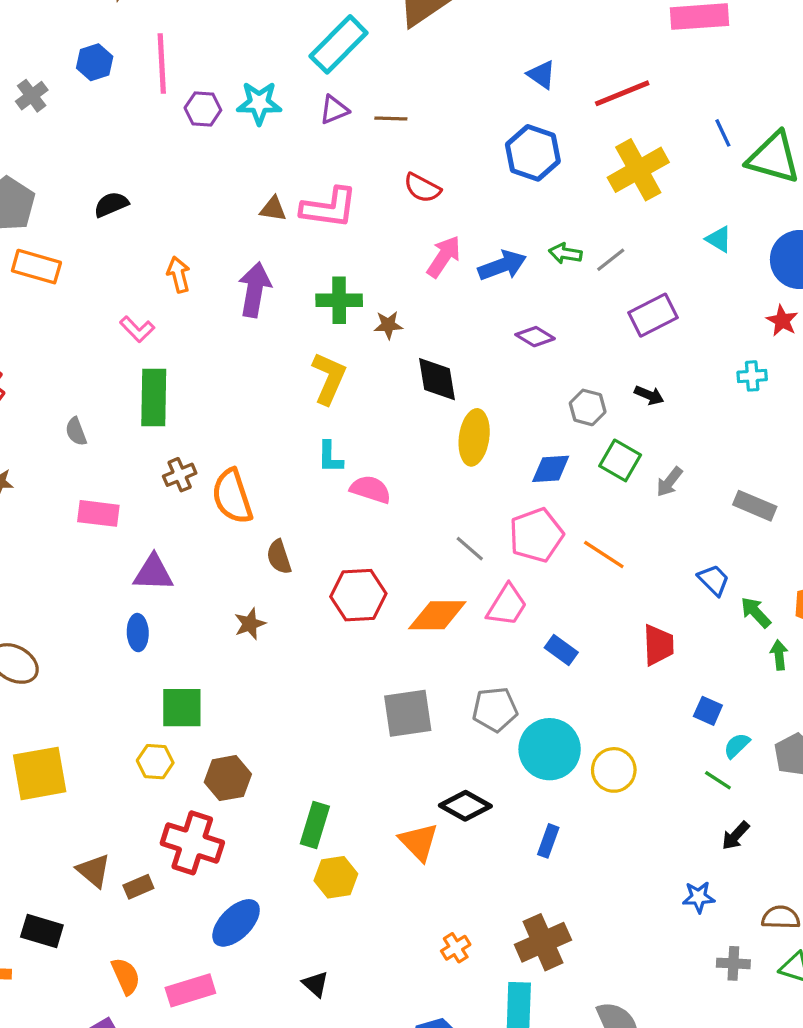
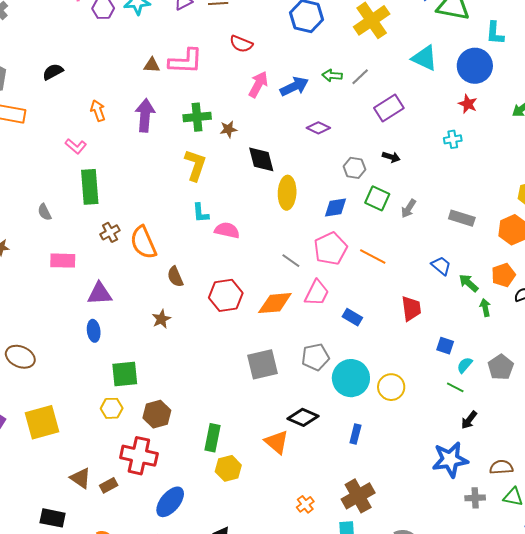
cyan triangle: (719, 239) -> (425, 58), size x1.6
blue star: (699, 897) -> (450, 460), size x1.8

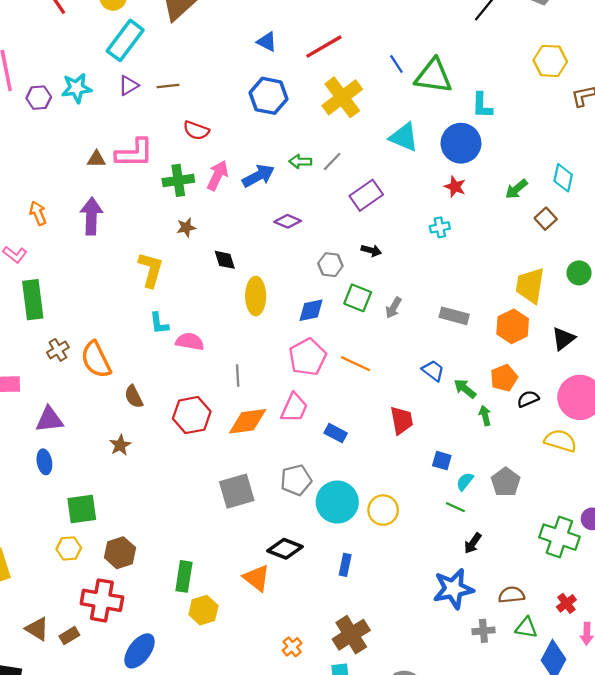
green cross: (197, 117) -> (178, 180), moved
black diamond: (261, 159) -> (225, 260), size x0.7
gray line: (291, 261) -> (238, 376), moved, turned 54

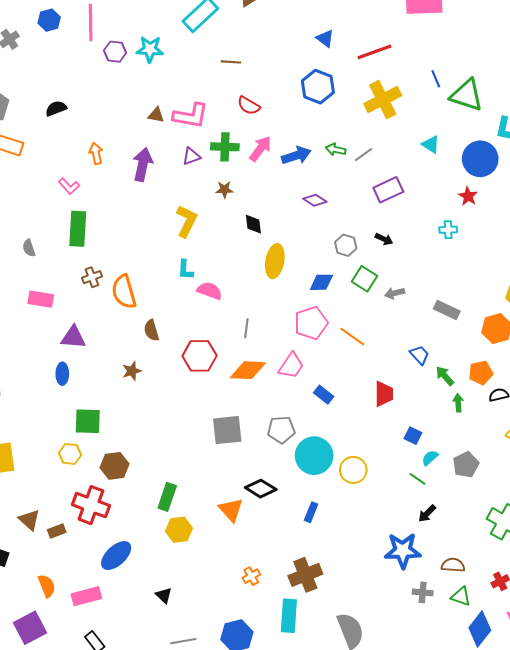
purple triangle: (128, 85) -> (191, 156), moved
cyan triangle: (404, 137) -> (431, 144), size x0.7
gray arrow: (393, 308) -> (395, 293), turned 36

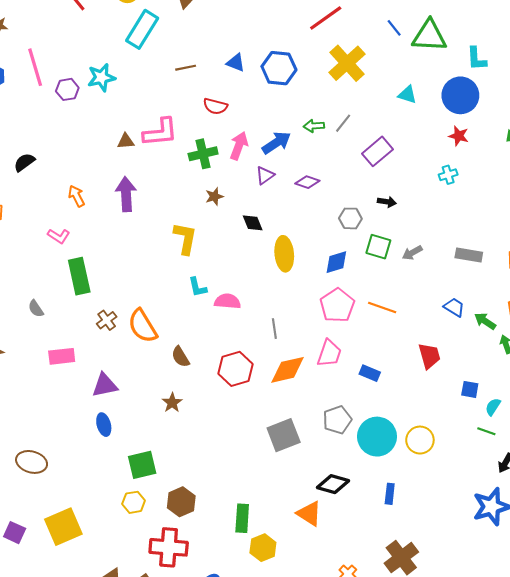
blue triangle: (325, 38) -> (236, 63), moved
purple triangle: (191, 156) -> (265, 175), moved

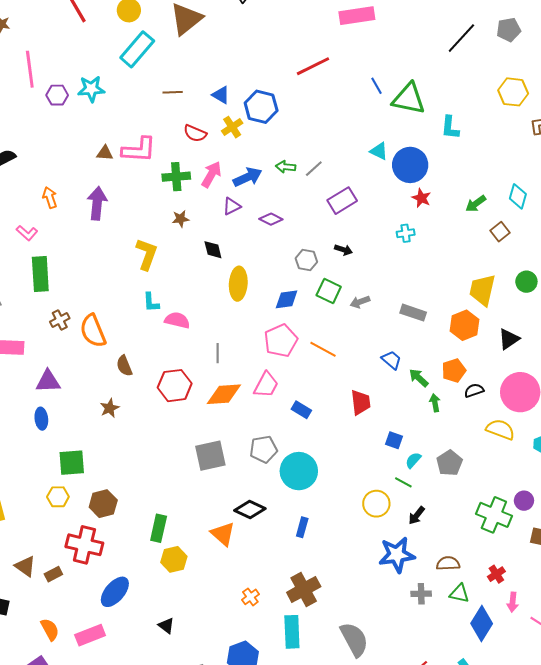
yellow cross: (347, 63) -> (232, 127), moved, size x0.6
blue circle: (460, 95) -> (410, 165), moved
yellow circle: (420, 440) -> (376, 504), moved

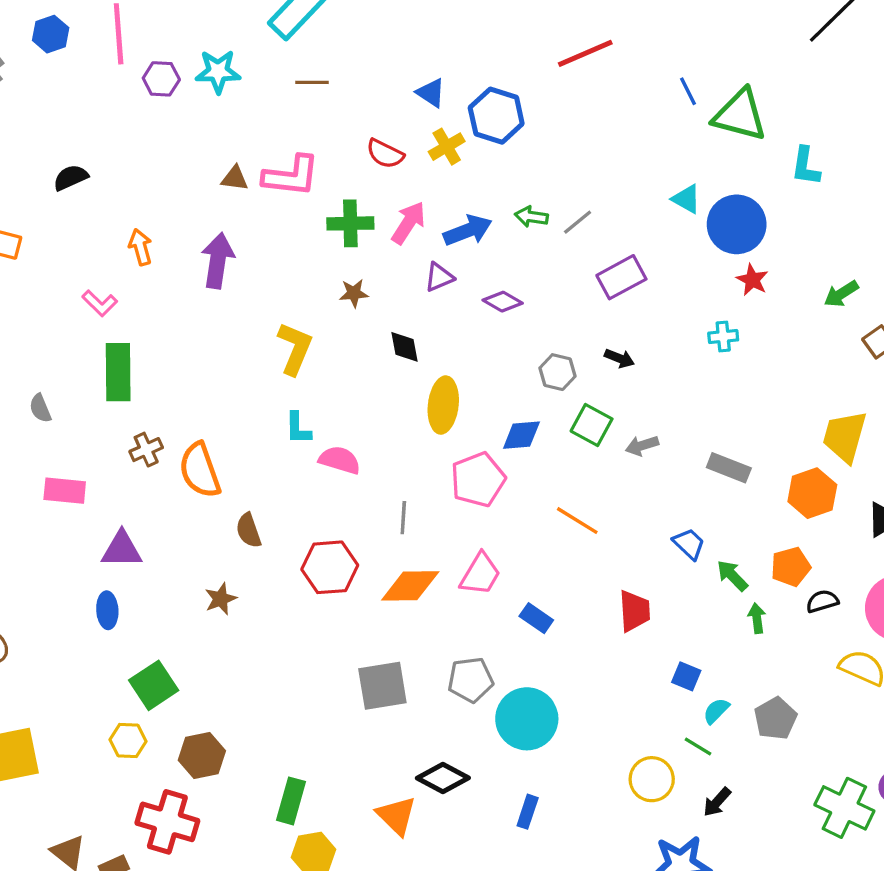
brown line: (173, 92) -> (312, 82), moved
pink pentagon: (281, 341) -> (478, 480), moved
green square: (72, 463) -> (154, 685), turned -32

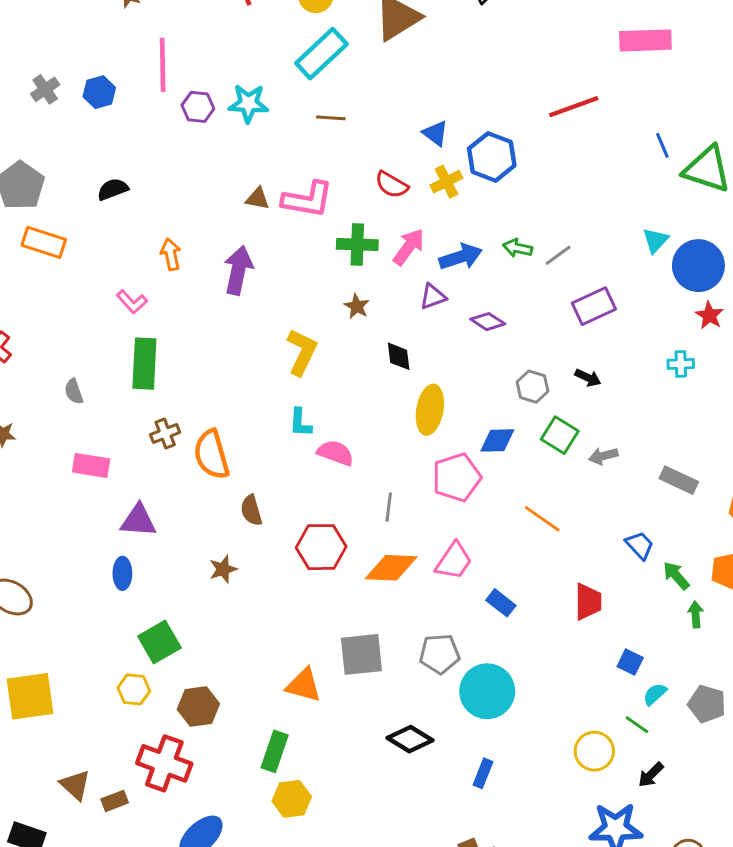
blue hexagon: (51, 34) -> (99, 92), moved
cyan triangle: (686, 199) -> (655, 240), turned 40
brown star: (354, 293) -> (357, 306), turned 30
gray pentagon: (775, 719) -> (707, 704), turned -30
orange triangle: (396, 816) -> (304, 685), moved, turned -33

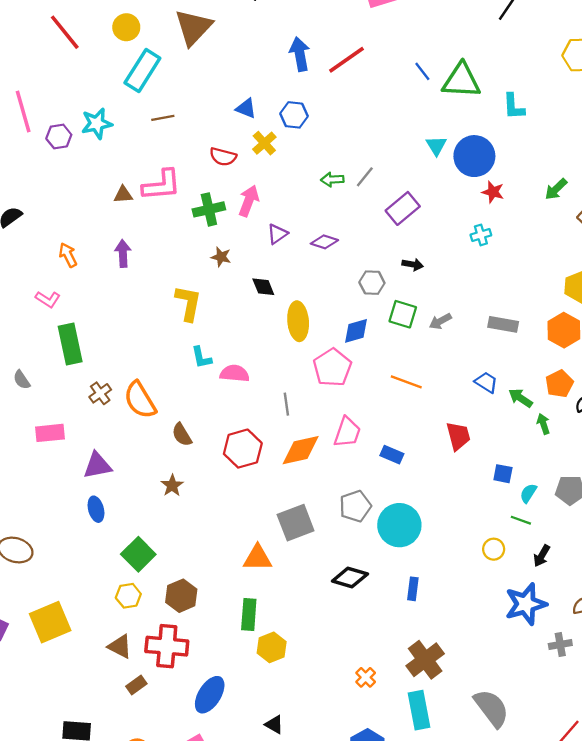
blue hexagon: (492, 157) -> (294, 115), size x0.7
blue arrow: (461, 257) -> (300, 54), moved, turned -68
purple arrow: (238, 270) -> (123, 253), size x0.7
yellow circle: (594, 751) -> (494, 549), size x0.7
brown triangle: (75, 785) -> (120, 646), moved

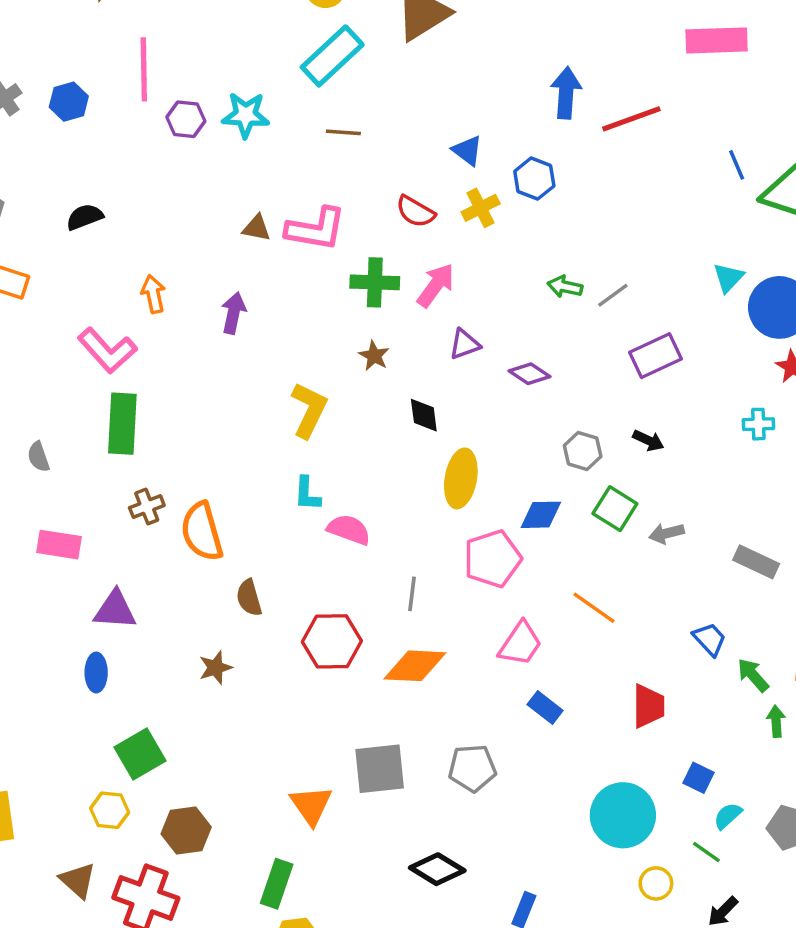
pink L-shape: (48, 299) -> (107, 350), size x1.6
pink trapezoid: (347, 432) -> (520, 644), moved
cyan circle: (399, 525) -> (623, 815), moved
orange triangle: (258, 558) -> (311, 805), turned 40

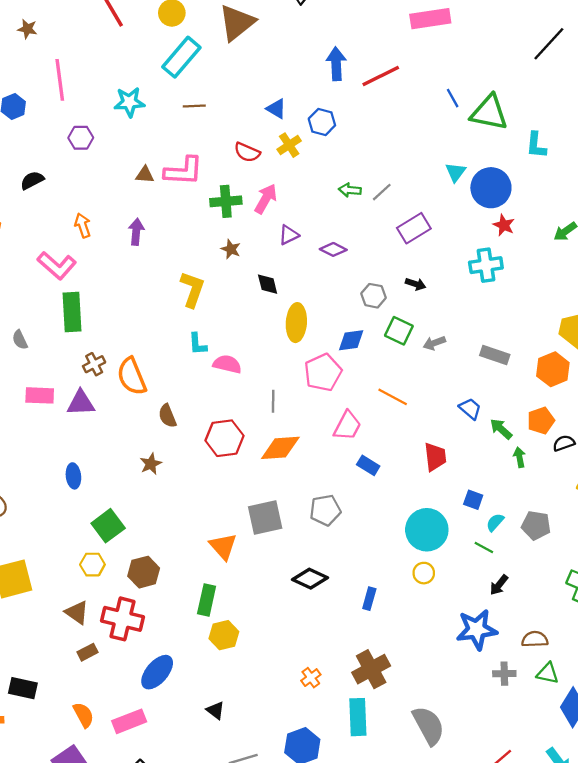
purple hexagon: (186, 119) -> (81, 138), moved
cyan cross: (758, 424) -> (486, 265), size x1.6
purple triangle: (115, 610) -> (81, 403), moved
yellow circle: (656, 883) -> (424, 573), moved

